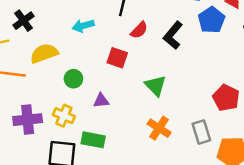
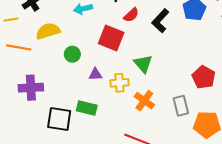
red square: (117, 58) -> (111, 38), size x1.4
yellow cross: (64, 116) -> (119, 83), moved, turned -30

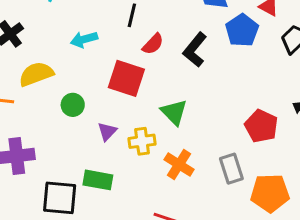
purple triangle: (95, 74) -> (107, 131), turned -40

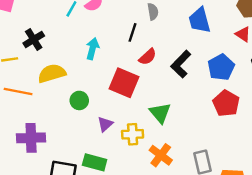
blue pentagon: (242, 30) -> (221, 67), moved
cyan arrow: (84, 39) -> (93, 49), turned 115
red pentagon: (261, 126) -> (226, 103), moved

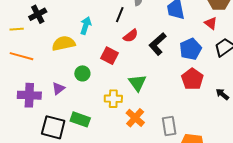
yellow semicircle: (52, 73) -> (64, 43), moved
red square: (124, 83) -> (110, 56), size x0.7
green circle: (79, 100) -> (82, 73), moved
purple triangle: (105, 124) -> (58, 88), moved

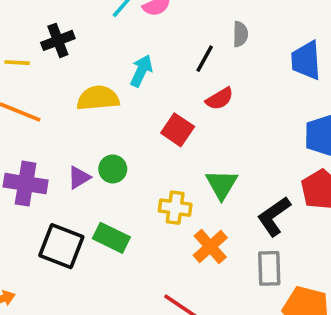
black L-shape: (158, 44) -> (274, 216), moved
green circle: (82, 73) -> (113, 169), moved

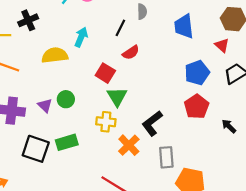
purple triangle: (79, 177) -> (45, 105), turned -42
green triangle: (222, 184) -> (117, 97), moved
black L-shape: (274, 216) -> (152, 123), moved
green rectangle: (111, 238) -> (67, 142), turned -40

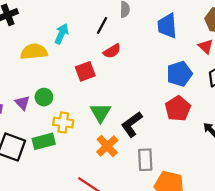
red square: (105, 73) -> (85, 71), turned 36
green triangle: (117, 97) -> (100, 113), moved
yellow cross: (106, 122) -> (63, 123), moved

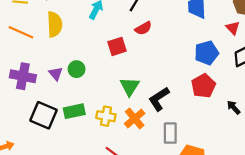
yellow semicircle: (34, 52) -> (55, 24), moved, turned 90
yellow cross: (63, 123) -> (106, 116), moved

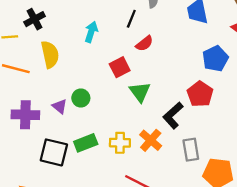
green triangle: (130, 86) -> (140, 92), moved
red pentagon: (203, 86) -> (200, 94), moved

